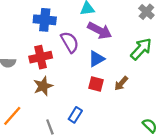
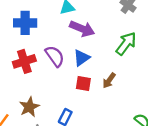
purple semicircle: (70, 42) -> (55, 56), moved
brown star: (43, 86) -> (29, 107), moved

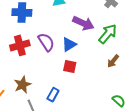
purple arrow: (82, 29) -> (83, 23), moved
brown arrow: (109, 81) -> (113, 61), moved

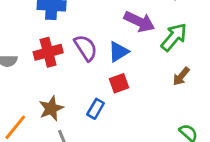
red square: (70, 67) -> (119, 83), turned -32
blue rectangle: (53, 95) -> (96, 109), moved

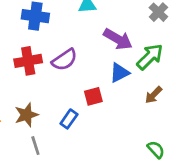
purple semicircle: (86, 48) -> (65, 60), turned 84
blue triangle: (118, 52) -> (120, 73), moved

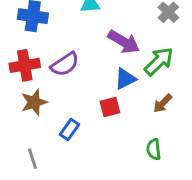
red square: (93, 96) -> (110, 107), moved
brown star: (26, 115) -> (34, 102), moved
green semicircle: (156, 150) -> (154, 149), moved, turned -144

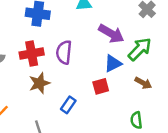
purple semicircle: (65, 64) -> (64, 52), turned 130
brown arrow: (163, 103) -> (143, 83), turned -105

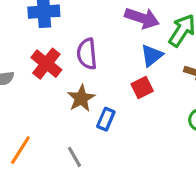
red cross: (32, 54) -> (46, 64), turned -30
brown star: (39, 83) -> (81, 98), moved

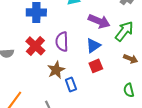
blue triangle: (152, 55) -> (93, 46), moved
blue rectangle: (106, 119) -> (71, 85), turned -48

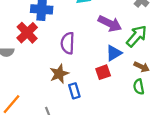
red cross: (35, 46) -> (27, 33), moved
blue triangle: (93, 46) -> (114, 53), moved
green semicircle: (129, 90) -> (139, 87), moved

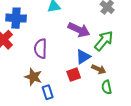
brown arrow: (142, 67) -> (99, 69), moved
brown star: (59, 74) -> (33, 77), turned -30

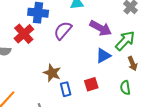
purple semicircle: (41, 49) -> (63, 31), moved, turned 36
brown arrow: (99, 69) -> (133, 64), moved, turned 40
red square: (74, 75) -> (91, 84), moved

